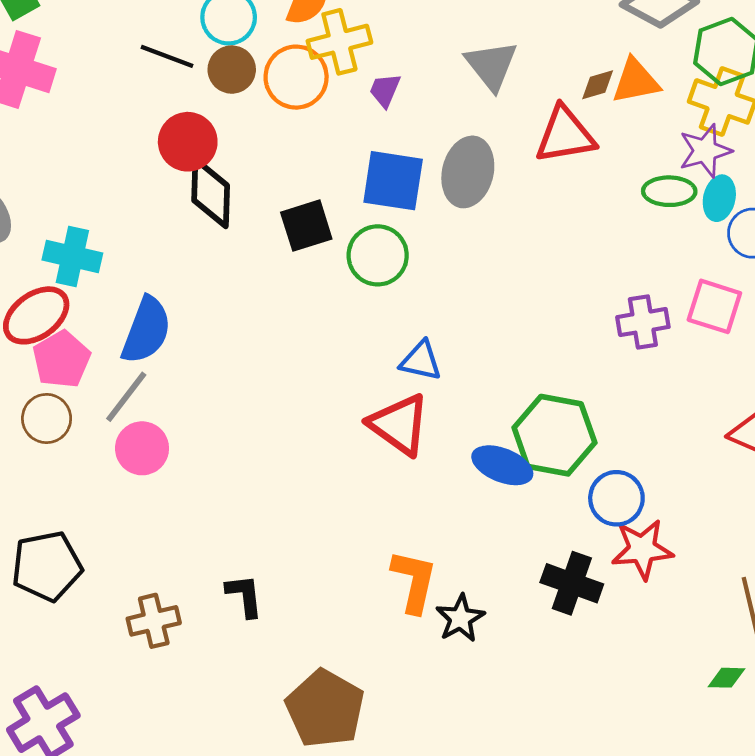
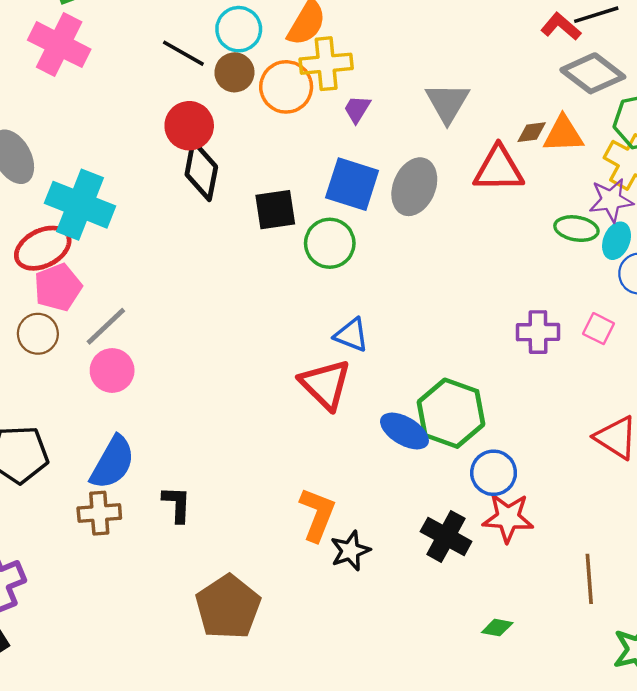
cyan cross: (72, 256) -> (80, 205), size x1.4
pink square: (714, 306) -> (598, 329), size x0.7
blue semicircle: (146, 330) -> (113, 463), moved
green diamond: (727, 678) -> (497, 628), moved

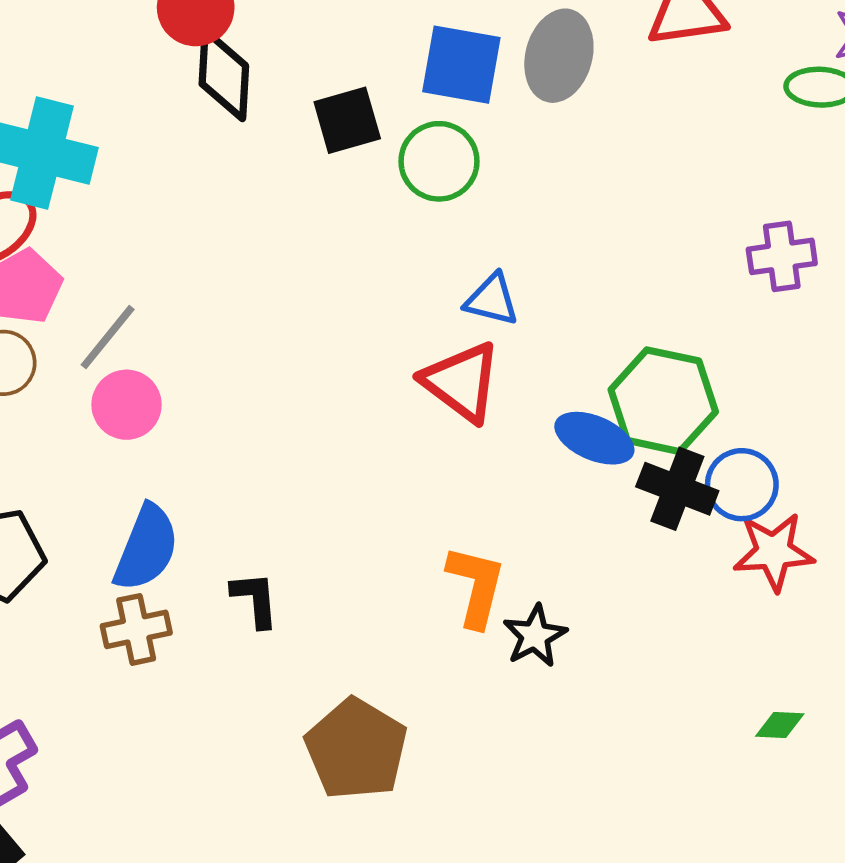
black cross: (446, 536) -> (677, 489), moved

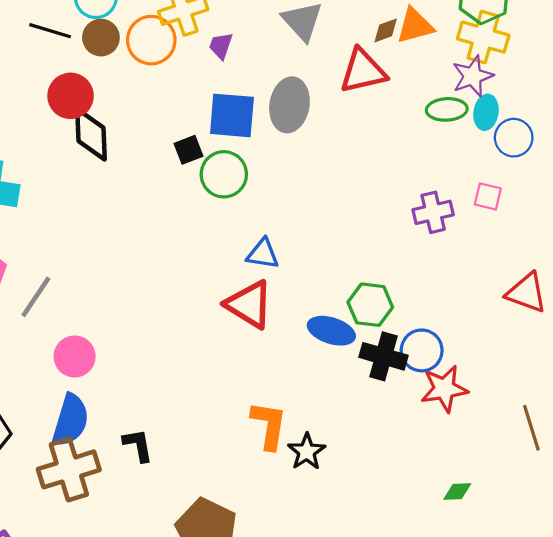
black square: (347, 120) -> (188, 150), moved, size x0.7
green hexagon: (663, 401) -> (370, 305), size x0.7
pink circle: (127, 405) -> (75, 356), moved
brown cross: (136, 629) -> (69, 469), size x1.5

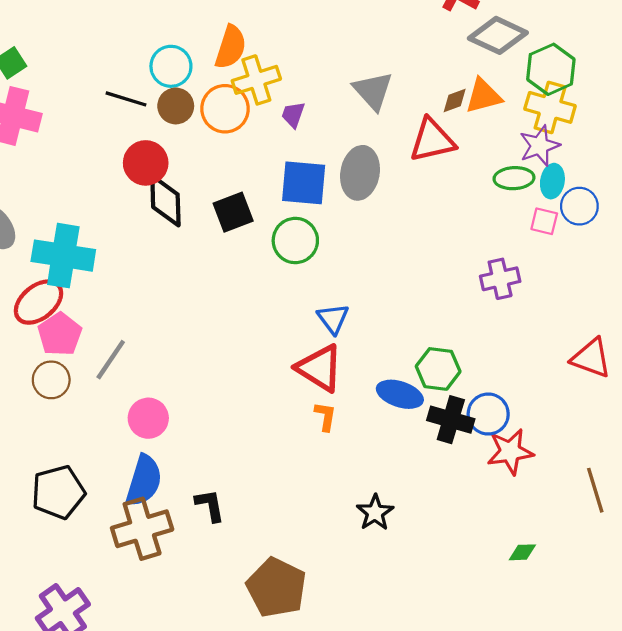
black square: (188, 150) -> (233, 212), moved, size x1.4
pink square: (488, 196) -> (544, 221), moved
blue triangle: (263, 254) -> (333, 319), turned 44
orange L-shape: (269, 425) -> (325, 416), moved, size x0.6

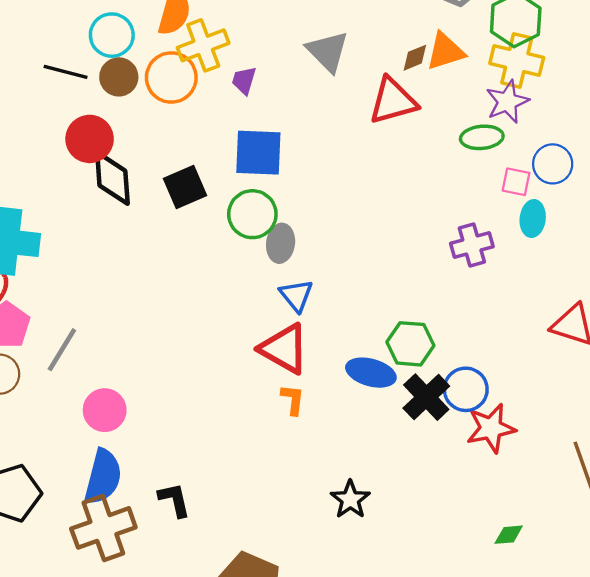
gray ellipse: (360, 173) -> (281, 243), moved, size x0.7
cyan ellipse: (552, 181) -> (533, 219), moved
black cross: (451, 420) -> (426, 397), turned 33

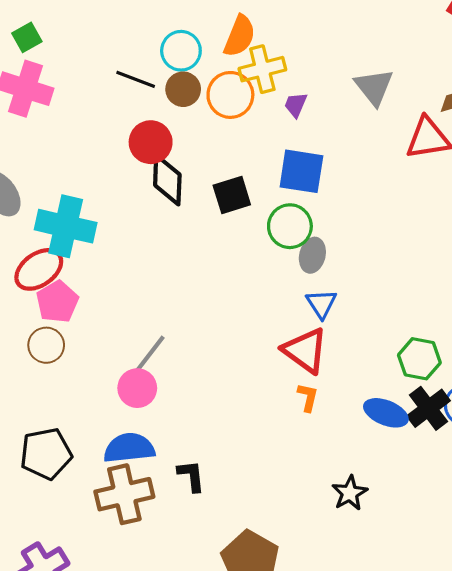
gray line: (62, 350) -> (150, 354), moved
blue ellipse: (371, 373) -> (386, 413), moved
blue semicircle: (103, 477) -> (129, 448), turned -117

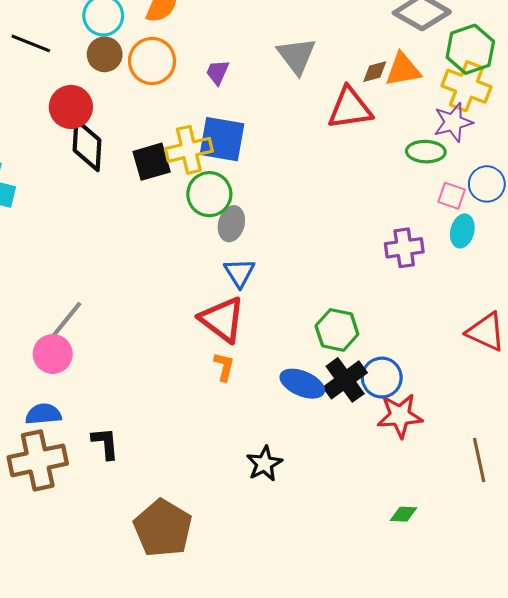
yellow cross: (262, 69) -> (189, 150), moved
black line: (136, 79) -> (31, 43), moved
blue semicircle: (129, 448) -> (43, 414), size x0.7

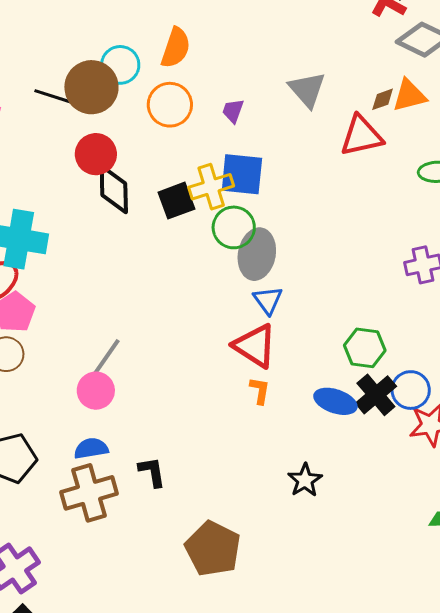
brown circle: (105, 54) -> (91, 87), moved, size x1.6
gray ellipse: (231, 224) -> (257, 254), size x1.5

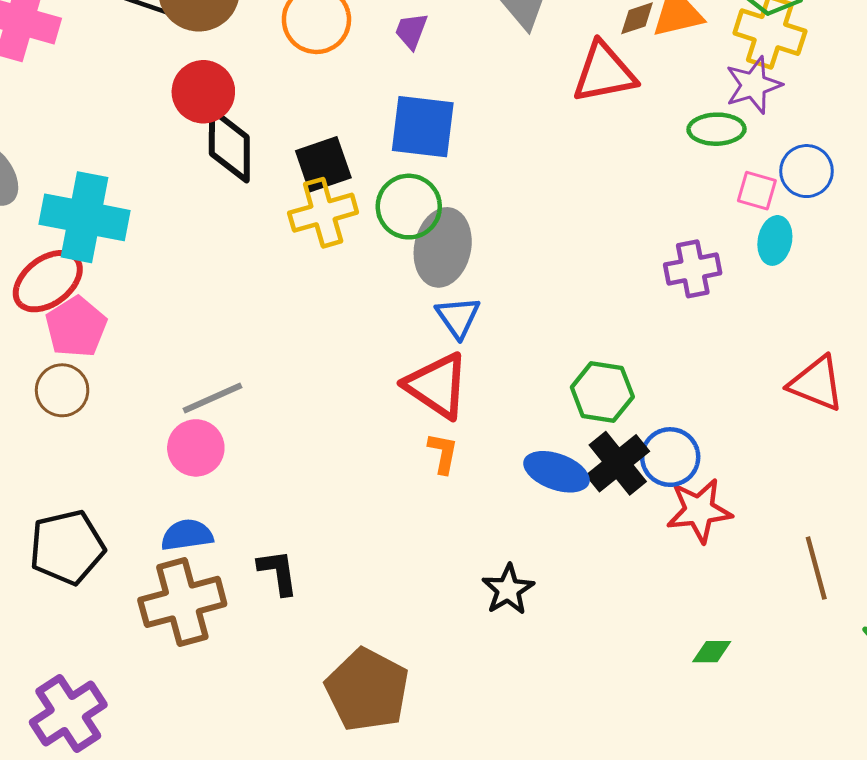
yellow cross: (211, 187) -> (323, 213), moved
gray line: (106, 357) -> (213, 398), turned 30

